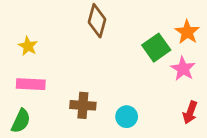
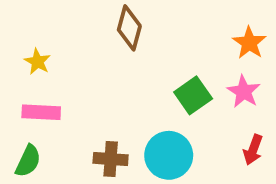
green square: (156, 48) -> (193, 95), moved
brown cross: (83, 105) -> (111, 159), moved
cyan circle: (127, 117) -> (169, 155), size x1.6

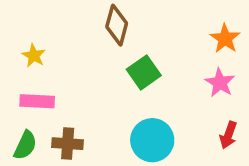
green square: (193, 95) -> (144, 72), moved
brown cross: (111, 159) -> (68, 144), moved

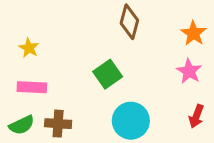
brown diamond: (117, 25) -> (129, 22), moved
green square: (144, 72) -> (108, 74), moved
green semicircle: (25, 145) -> (22, 125), turned 40

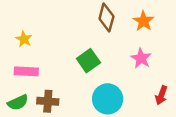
orange star: (193, 33) -> (143, 21), moved
pink star: (189, 71) -> (141, 58), moved

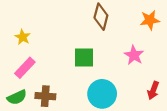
orange star: (143, 21) -> (150, 20), moved, turned 30
green square: (88, 61) -> (84, 58), turned 35
pink rectangle: (26, 71) -> (25, 68), turned -50

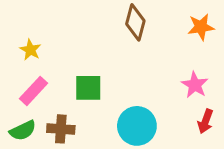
pink star: (134, 55) -> (195, 85), moved
green square: (84, 58) -> (88, 88), moved

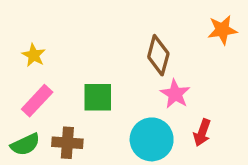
brown diamond: (135, 22) -> (158, 55), moved
pink star: (195, 85) -> (175, 94), moved
red arrow: (205, 121) -> (202, 133), moved

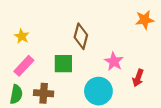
brown diamond: (158, 55) -> (81, 36), moved
red arrow: (202, 133) -> (138, 78), moved
green semicircle: (25, 144) -> (16, 94), turned -54

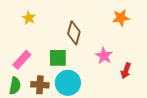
orange star: (145, 20) -> (121, 18), moved
yellow star: (22, 36) -> (29, 18), moved
cyan circle: (98, 91) -> (68, 83), moved

